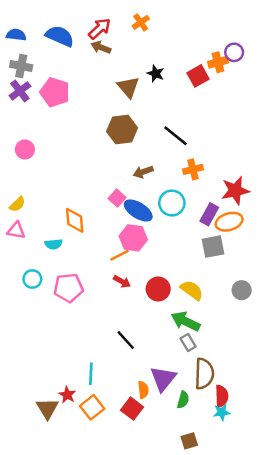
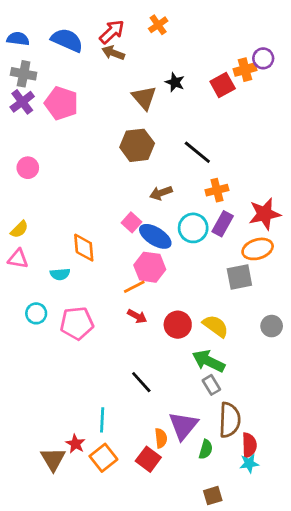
purple rectangle: (209, 214) -> (223, 224), moved

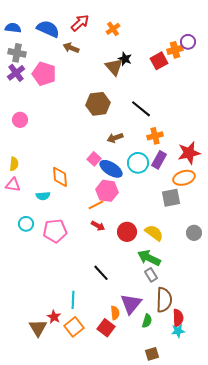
orange cross: (158, 25) -> (113, 29), moved
brown arrow: (113, 53) -> (71, 48), moved
brown triangle: (144, 98) -> (114, 67), moved
yellow semicircle: (19, 229) -> (14, 164), turned -40

